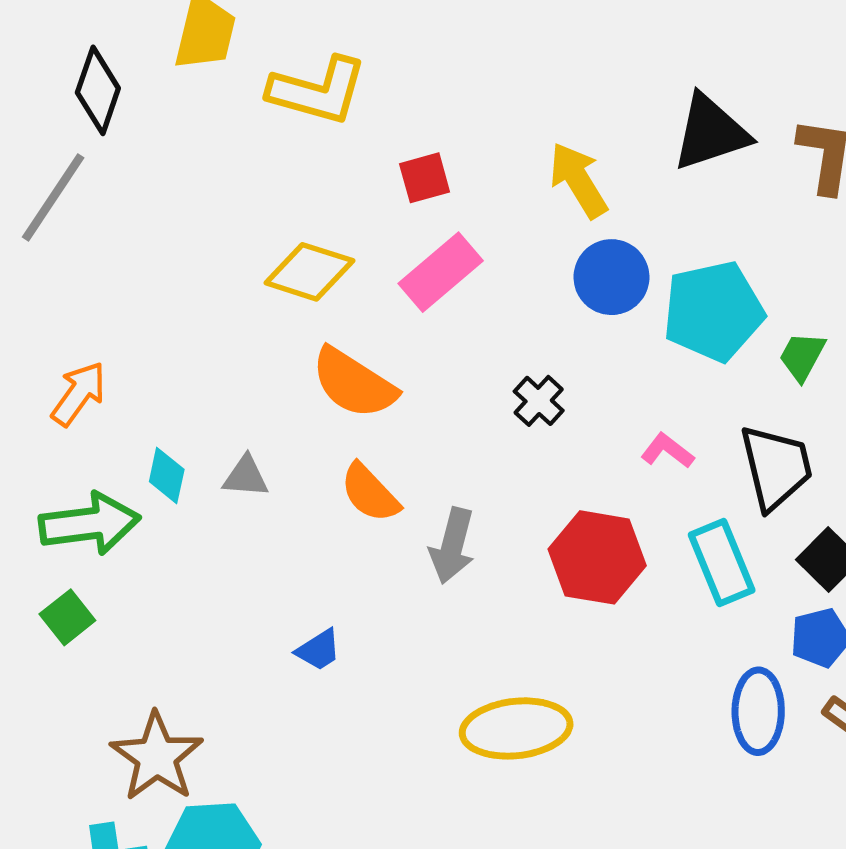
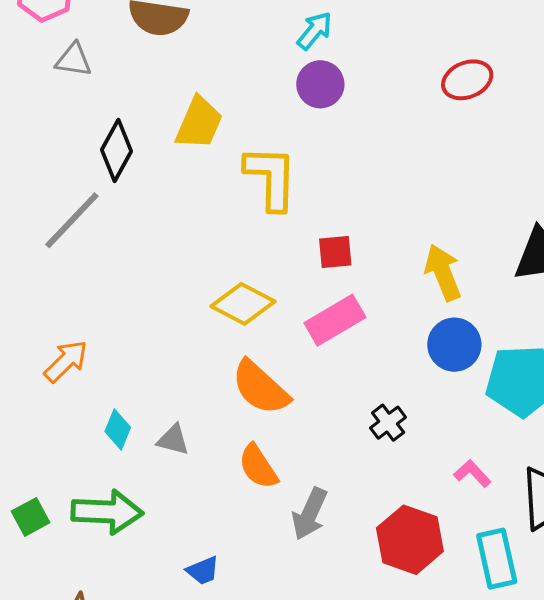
yellow L-shape: (318, 91) -> (271, 178), turned -114
green arrow: (90, 524) -> (107, 512), moved

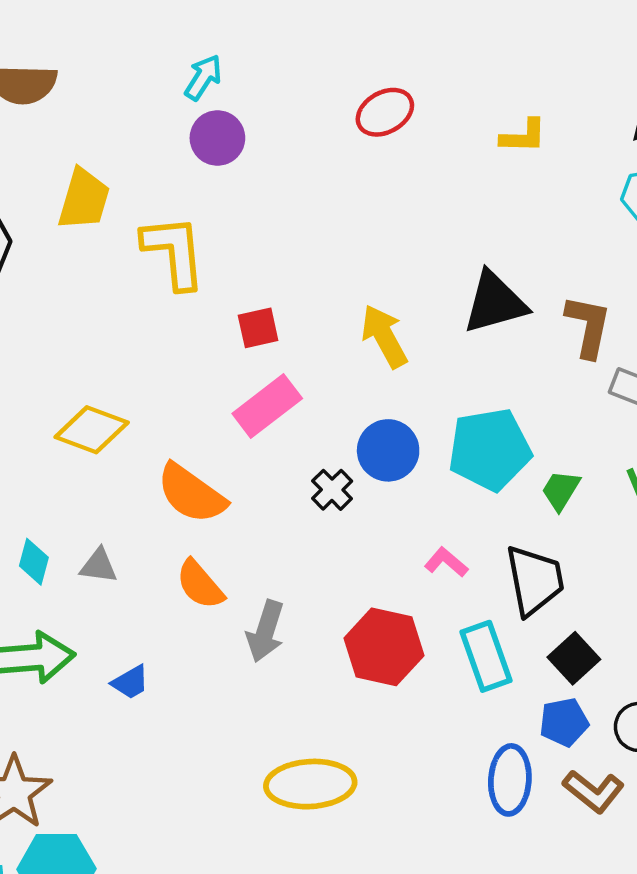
yellow diamond: (243, 304) -> (92, 430), moved
blue circle: (454, 345) -> (388, 450), moved
black cross: (388, 423) -> (332, 490), moved
blue trapezoid: (203, 571) -> (130, 682), moved

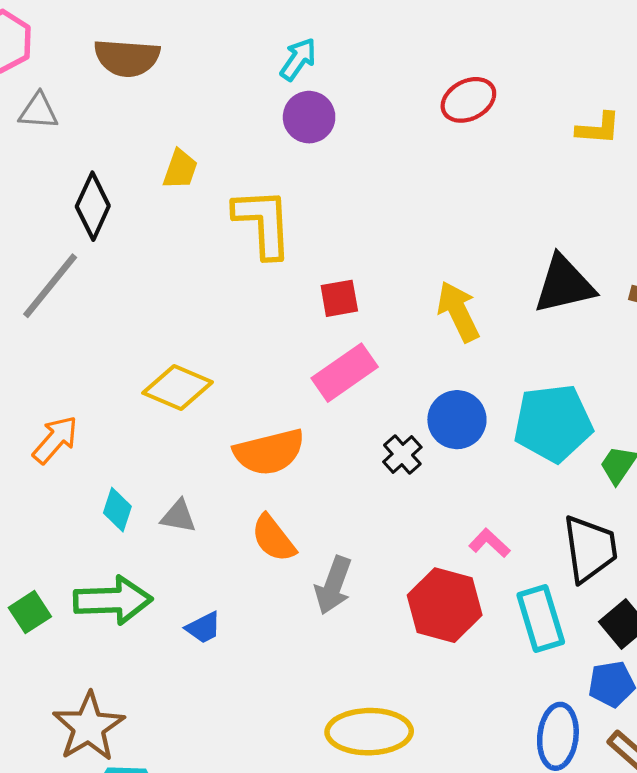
yellow trapezoid: (84, 199) -> (180, 169), size x0.7
orange semicircle: (191, 494) -> (269, 452), turned -52
pink L-shape: (446, 562) -> (489, 543), moved

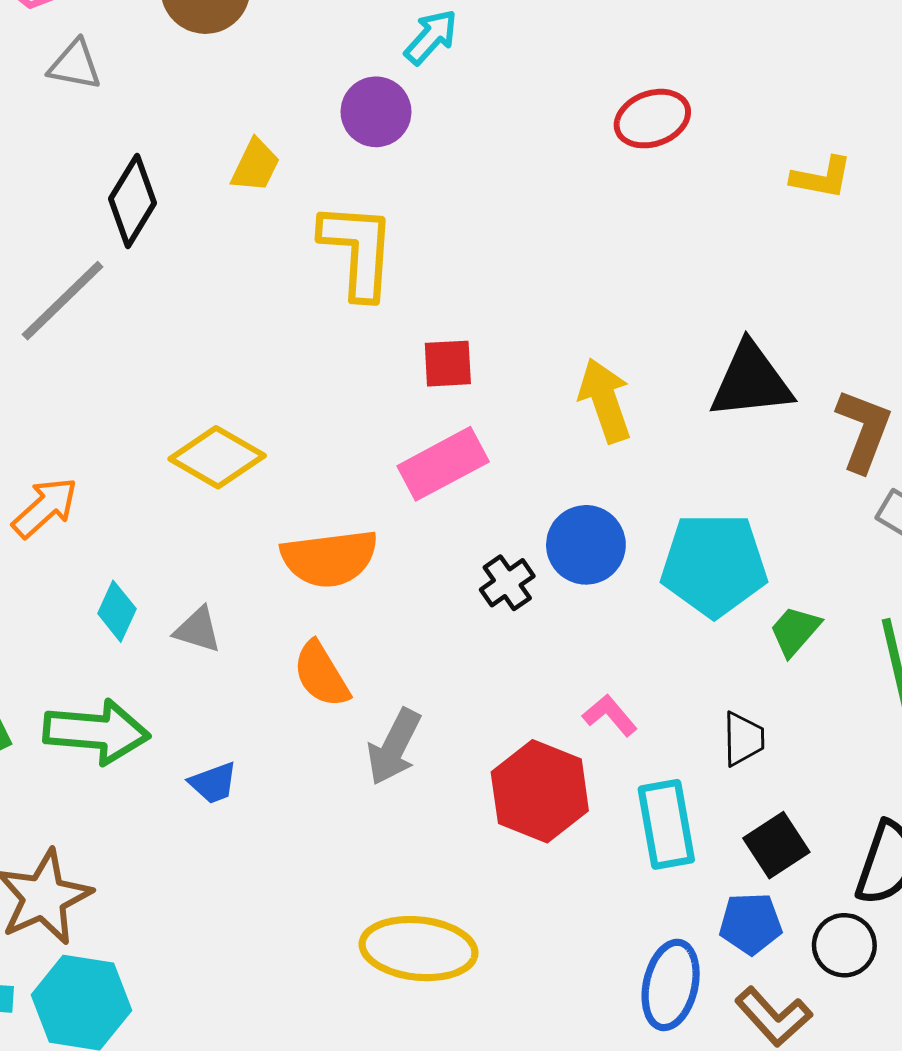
purple circle: (309, 117) -> (376, 112), moved
black trapezoid: (590, 549) -> (743, 739), size x0.6

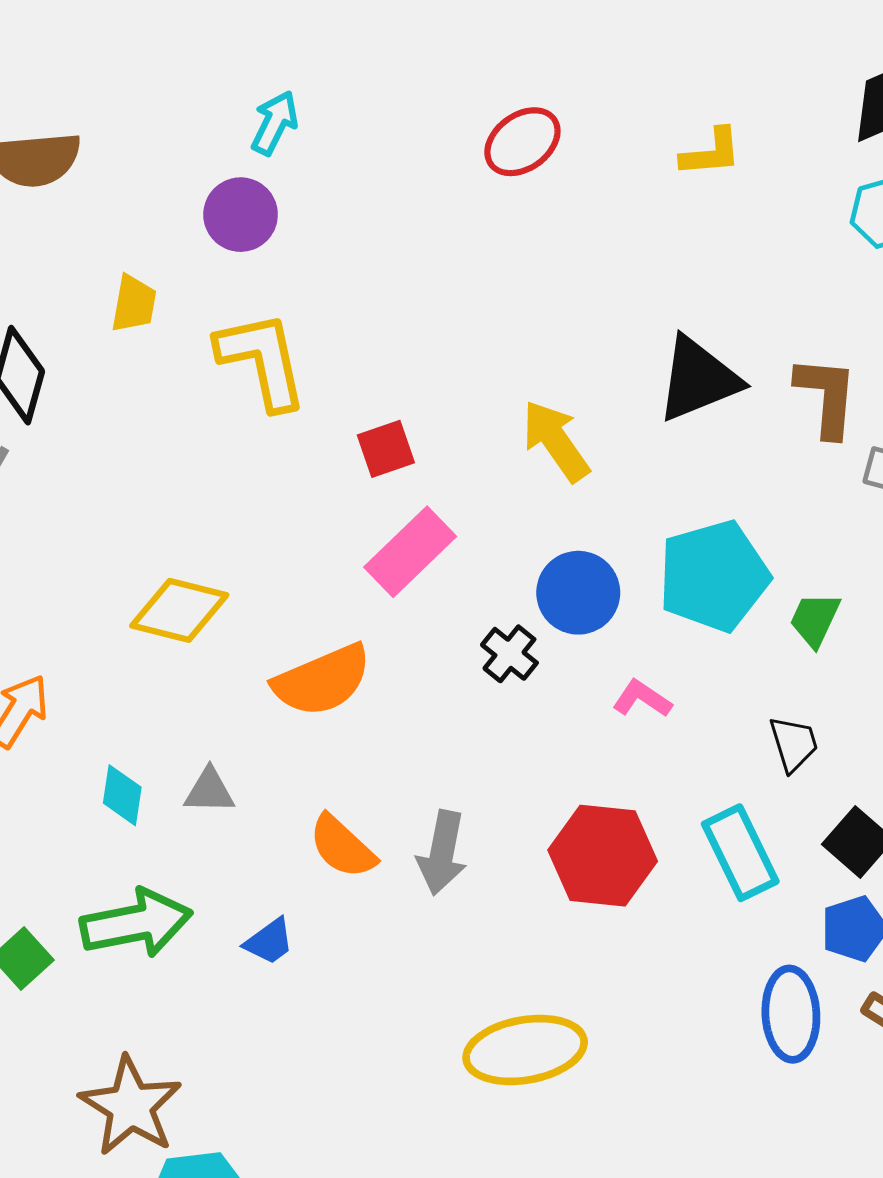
orange semicircle: (321, 674) -> (342, 847), moved
pink L-shape: (610, 715) -> (642, 699), moved

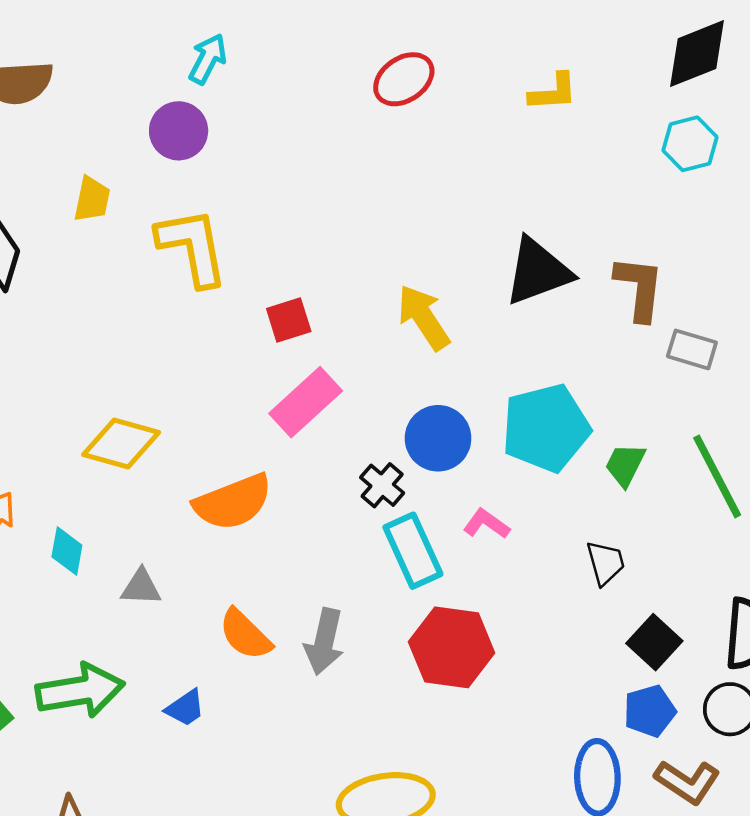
cyan diamond: (122, 795) -> (67, 551), moved
cyan rectangle: (740, 853) -> (413, 551), moved

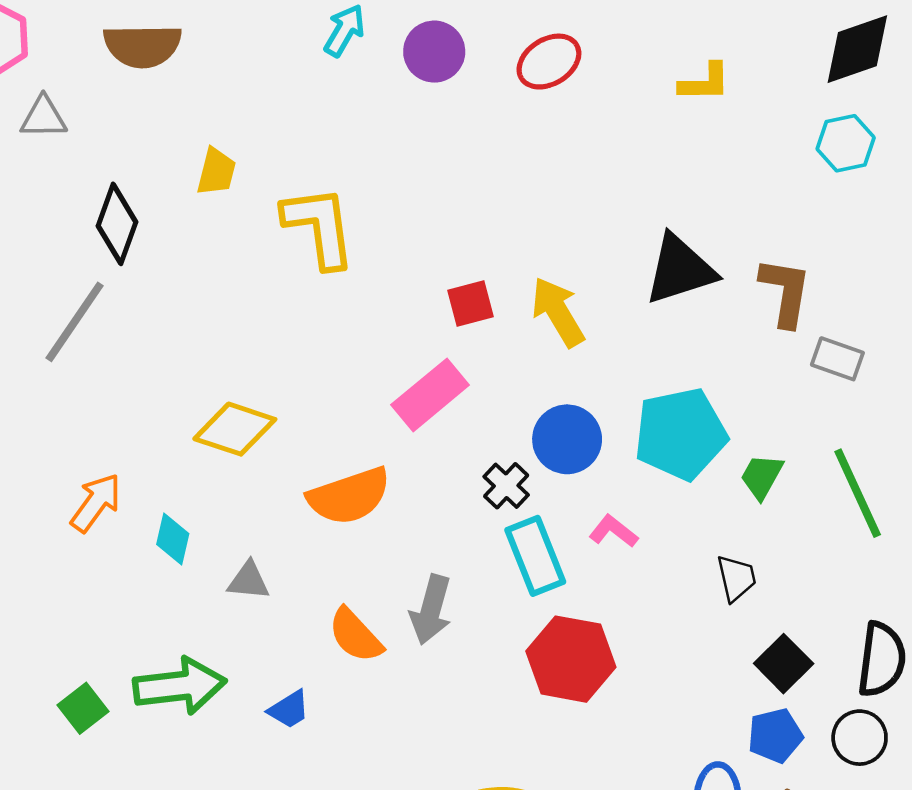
purple circle: (179, 131) -> (434, 52), moved
red square: (289, 320) -> (470, 304), moved
gray arrow: (324, 642) -> (431, 610), moved

